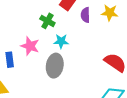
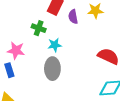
pink star: (30, 46) -> (16, 50), moved

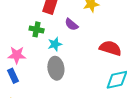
purple semicircle: (73, 17) -> (71, 24), moved, turned -32

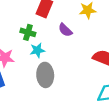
cyan star: (55, 44) -> (37, 50), moved

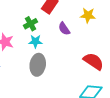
green cross: (28, 32) -> (30, 24), turned 32

